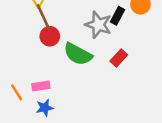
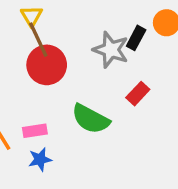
red circle: (50, 36) -> (47, 65), size x1.5
green semicircle: (78, 54) -> (91, 119), moved

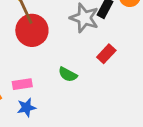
green semicircle: (91, 119) -> (68, 74), size x0.6

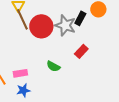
red circle: (32, 30) -> (41, 26), moved

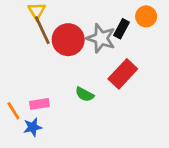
red rectangle: (81, 51) -> (123, 74), size x1.5
blue star: (23, 90) -> (33, 127), moved

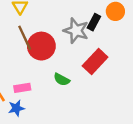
brown line: (42, 30) -> (25, 38), moved
red circle: (68, 40) -> (41, 46), moved

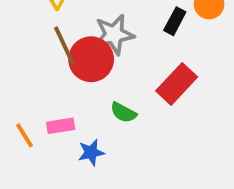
gray star: (76, 31) -> (114, 35), moved, turned -30
blue star: (16, 108) -> (91, 152), moved

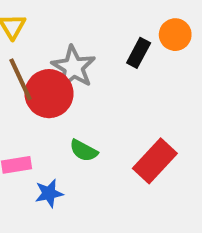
gray star: (114, 35) -> (73, 67), turned -30
red rectangle: (177, 84) -> (155, 161), moved

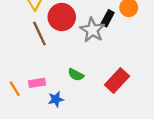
gray star: (73, 67) -> (92, 30), moved
red circle: (49, 94) -> (62, 17), moved

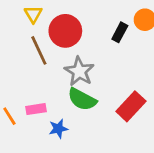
gray star: (92, 30) -> (79, 71), moved
green semicircle: (76, 75) -> (82, 99), size x1.5

